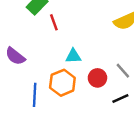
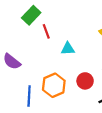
cyan triangle: (73, 56) -> (68, 49), moved

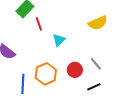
cyan triangle: (68, 49) -> (59, 40), turned -40

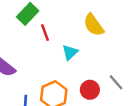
yellow semicircle: (98, 23) -> (94, 25), moved, turned 78

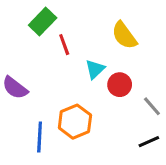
red circle: (90, 90) -> (120, 85), moved

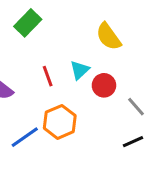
red line: (64, 45) -> (48, 76), moved
blue line: (40, 137) -> (25, 137), turned 52

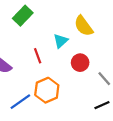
cyan triangle: (80, 70) -> (61, 41), moved

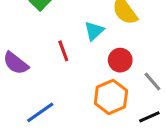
orange hexagon: (47, 90) -> (111, 97), moved

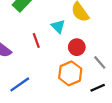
cyan triangle: (94, 31) -> (58, 26), turned -32

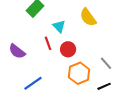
cyan triangle: (58, 26) -> (59, 26), moved
red circle: (77, 47) -> (68, 49), moved

